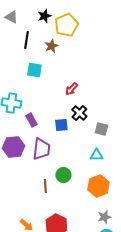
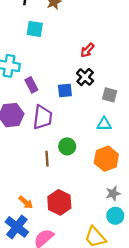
red arrow: (71, 89) -> (87, 50), moved

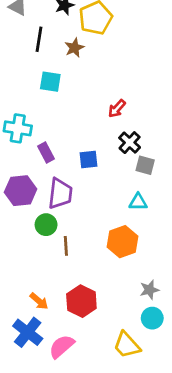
black cross: (85, 77) -> (130, 143), moved
green circle: (67, 146) -> (46, 225), moved
orange hexagon: (106, 159) -> (122, 242), moved

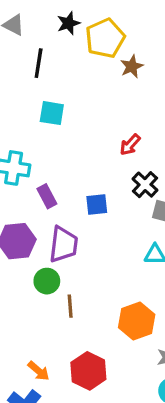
brown star: (74, 48) -> (132, 66), moved
orange hexagon: (122, 242) -> (137, 321), moved

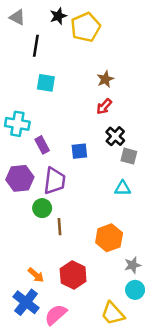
brown star: (132, 66) -> (105, 79), moved

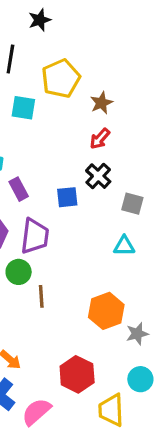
yellow pentagon: (85, 27) -> (61, 78), moved
black cross: (115, 136) -> (98, 176), moved
gray star: (133, 265) -> (137, 334), moved
red hexagon: (73, 275) -> (77, 374), moved
yellow trapezoid: (113, 313) -> (111, 410), turned 40

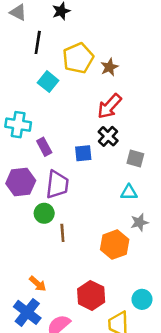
brown star: (101, 103) -> (109, 67), moved
cyan square: (23, 108) -> (48, 82), turned 30
red arrow: (100, 139) -> (109, 106), size x1.5
gray star: (137, 334) -> (139, 222), moved

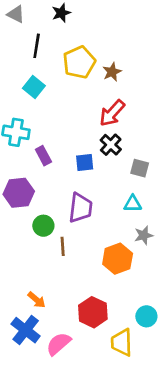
cyan square: (48, 82) -> (34, 87), moved
purple trapezoid: (57, 185) -> (80, 208), moved

